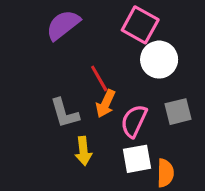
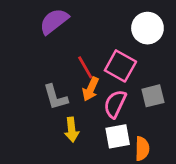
pink square: (140, 25) -> (120, 66), moved
white circle: (159, 60) -> (147, 28), moved

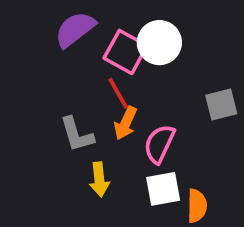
white circle: (147, 28) -> (159, 43), moved
pink square: (120, 66) -> (126, 52), moved
gray square: (153, 96) -> (221, 104), moved

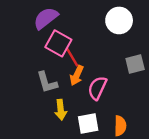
white circle: (159, 43) -> (119, 20), moved
pink square: (126, 52) -> (58, 43), moved
white square: (163, 189) -> (88, 124), moved

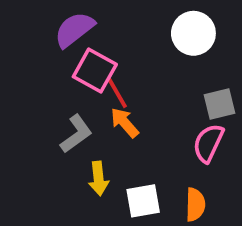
orange arrow: (77, 75) -> (125, 123), turned 114
gray L-shape: (47, 82) -> (76, 134), turned -110
pink semicircle: (97, 88) -> (208, 143), moved

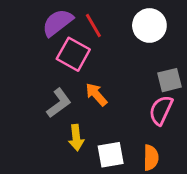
red line: (117, 93) -> (93, 25), moved

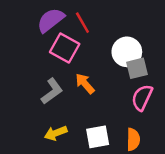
white circle: (149, 25) -> (127, 52), moved
gray square: (170, 80) -> (137, 68), moved
yellow arrow: (76, 138) -> (56, 133), moved, turned 75

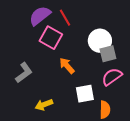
gray L-shape: (52, 91) -> (24, 73), moved
pink semicircle: (142, 98) -> (112, 77), turned 30
white square: (98, 137) -> (85, 94), moved

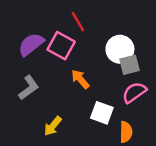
purple semicircle: (40, 16) -> (31, 44), moved
white square: (85, 94) -> (102, 113), turned 30
yellow arrow: (44, 105) -> (53, 126), turned -30

